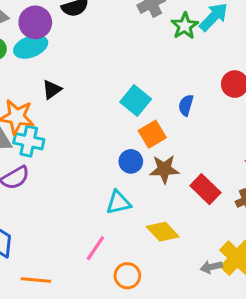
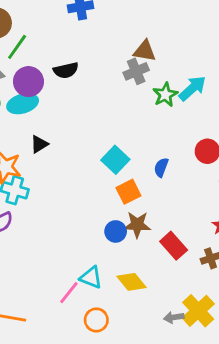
blue circle: (131, 161) -> (116, 231), moved
cyan triangle: (118, 203) -> (91, 277), moved, turned 30

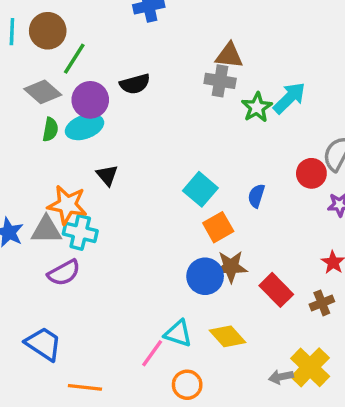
gray cross: (136, 71) -> (220, 81), turned 35
black triangle: (39, 144) -> (107, 175), turned -36
blue circle: (116, 231) -> (205, 276), size x1.4

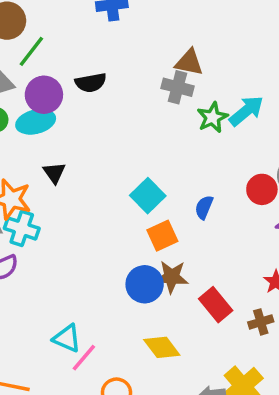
cyan triangle: (178, 333) -> (67, 338), moved

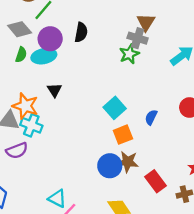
brown triangle: (189, 62) -> (146, 22), turned 48
black semicircle: (91, 83) -> (81, 32), turned -72
green star: (212, 117) -> (129, 54), moved

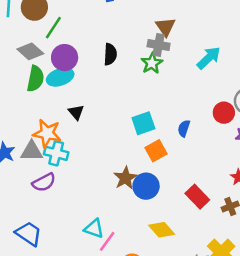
black semicircle: (81, 32) -> (110, 54), moved
green semicircle: (21, 55) -> (35, 79), size x1.5
cyan square: (115, 108) -> (143, 123), turned 30
brown star: (128, 162) -> (125, 178), moved, turned -30

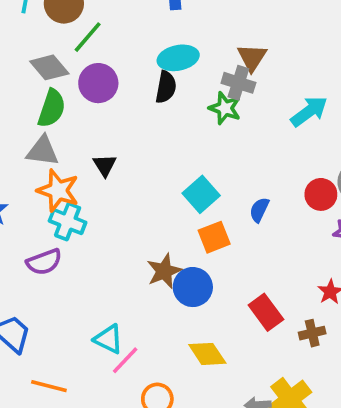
green star: (152, 63) -> (225, 108), turned -30
cyan ellipse: (60, 77) -> (178, 58), moved
cyan square: (143, 123) -> (201, 194), turned -30
gray triangle: (32, 151) -> (43, 151), moved

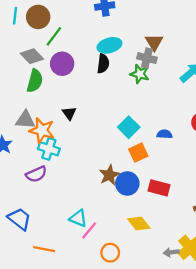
gray triangle: (43, 151) -> (25, 120), moved
blue semicircle: (259, 210) -> (165, 134), turned 72
red rectangle: (266, 312) -> (159, 188), moved, turned -35

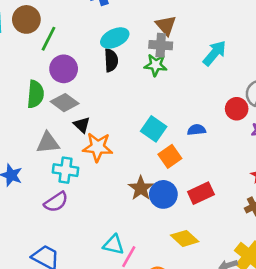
gray diamond: (32, 56) -> (65, 103), moved
gray triangle: (25, 120) -> (48, 143), moved
orange star: (42, 130) -> (98, 147), moved
red rectangle: (159, 188) -> (201, 193), turned -30

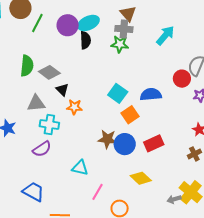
purple circle: (64, 69) -> (68, 25), moved
blue semicircle: (197, 130) -> (151, 94), size x1.5
orange star: (98, 147) -> (74, 107), size x0.7
brown star: (141, 188) -> (107, 139), turned -30
cyan triangle: (114, 245) -> (80, 168), moved

